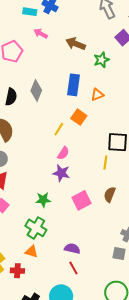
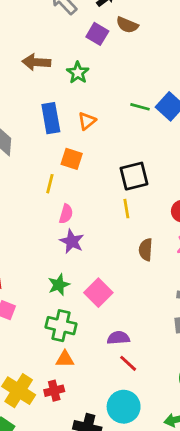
purple star: (61, 173) -> (72, 241), turned 30
pink square: (82, 200) -> (98, 293), moved

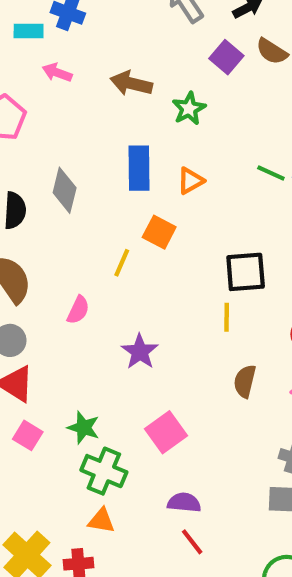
pink semicircle: (66, 214) -> (78, 310), moved
green star: (59, 285) -> (84, 428), moved, turned 30

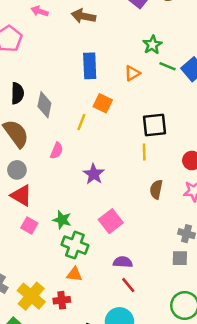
green star: (189, 109) -> (152, 45), moved
orange triangle: (190, 181) -> (132, 73), moved
gray diamond: (65, 190) -> (44, 105), moved

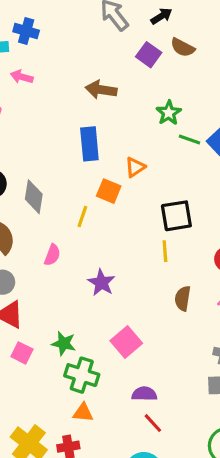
brown arrow: (83, 16) -> (101, 90), moved
orange triangle: (132, 73) -> (135, 167), moved

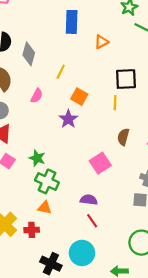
orange square: (109, 191) -> (79, 97), moved
pink square: (126, 342) -> (100, 163), moved

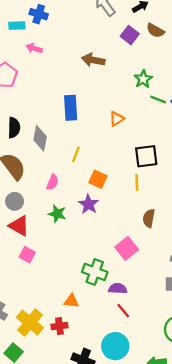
blue rectangle: (72, 22) -> (71, 108), moved
green star: (37, 158) -> (57, 214), moved
green cross: (47, 181) -> (95, 272), moved

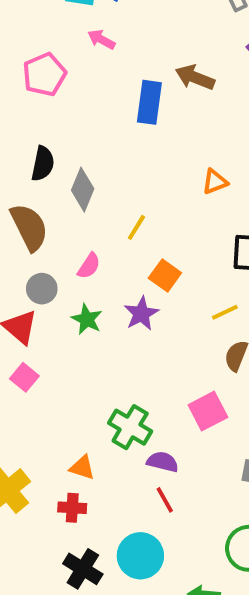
blue rectangle: (71, 108) -> (149, 102), moved
yellow line: (137, 182) -> (225, 312), moved, turned 56
gray circle: (15, 201) -> (42, 289), moved
pink square: (127, 248) -> (208, 411), moved
red cross: (59, 326) -> (72, 508), moved

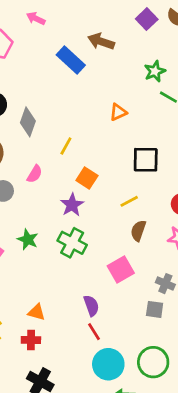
blue rectangle: (149, 102) -> (71, 60), turned -52
green star: (87, 319) -> (28, 240), moved
green cross: (130, 427) -> (72, 243), moved
purple semicircle: (163, 462) -> (91, 306), turned 60
cyan circle: (140, 556) -> (108, 364), moved

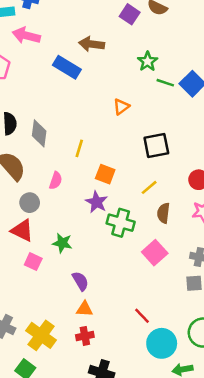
pink arrow: (36, 18) -> (26, 35), size x1.5
green cross: (72, 243) -> (121, 223), moved
purple semicircle: (91, 306) -> (80, 281), moved

